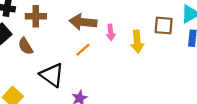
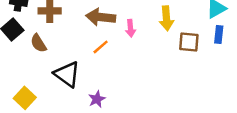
brown square: (164, 25) -> (189, 42), moved
yellow arrow: (137, 42) -> (166, 18), moved

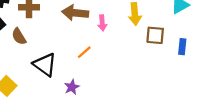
blue rectangle: (219, 35) -> (182, 47), moved
orange line: (101, 47) -> (84, 52), moved

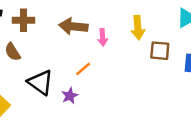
purple star: (72, 87) -> (70, 96), moved

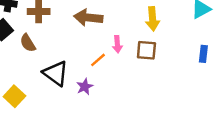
pink arrow: (103, 37) -> (117, 44), moved
brown square: (160, 51) -> (146, 50), moved

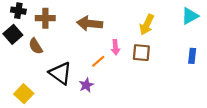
yellow arrow: (153, 19) -> (147, 25), turned 30

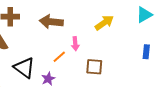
yellow arrow: (147, 25) -> (104, 23), turned -150
brown square: (141, 53) -> (94, 67), moved

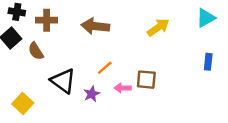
pink arrow: (75, 44) -> (123, 88), moved, turned 96

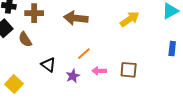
brown square: (146, 80) -> (129, 70), moved
black triangle: (63, 81) -> (48, 65), size x0.7

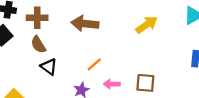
brown semicircle: (25, 39) -> (38, 45), moved
black triangle: (48, 65) -> (49, 67), moved

